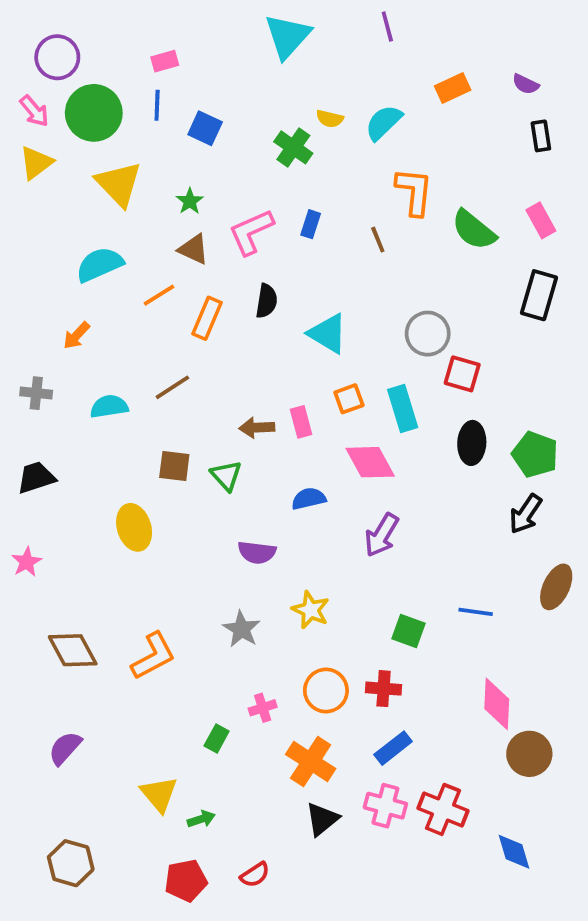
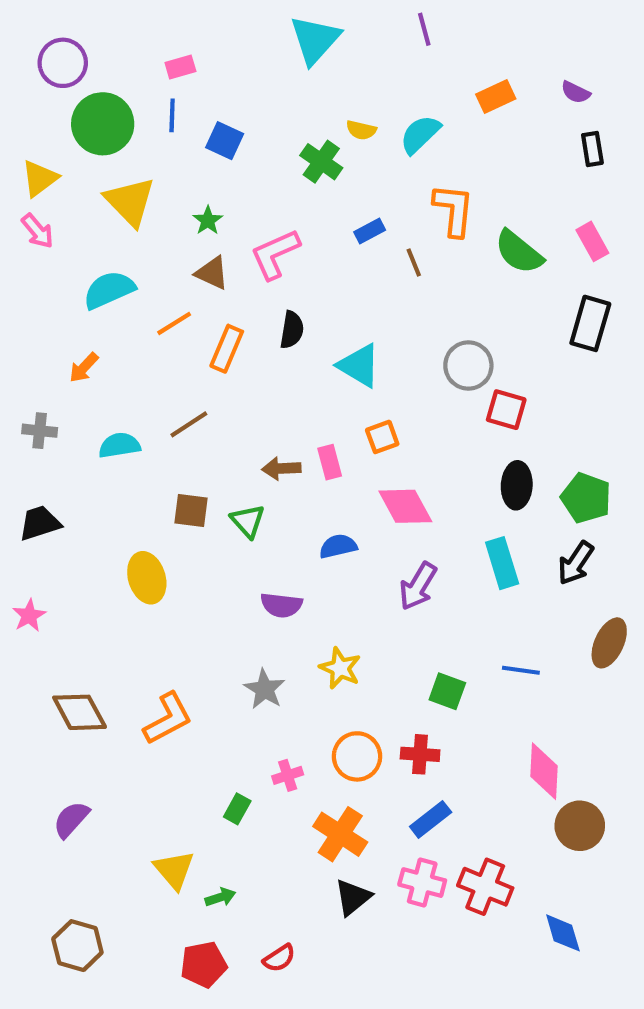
pink arrow: (34, 111) -> (38, 231), moved
blue rectangle: (311, 224) -> (370, 231), moved, turned 44
cyan rectangle: (403, 408) -> (502, 563), moved

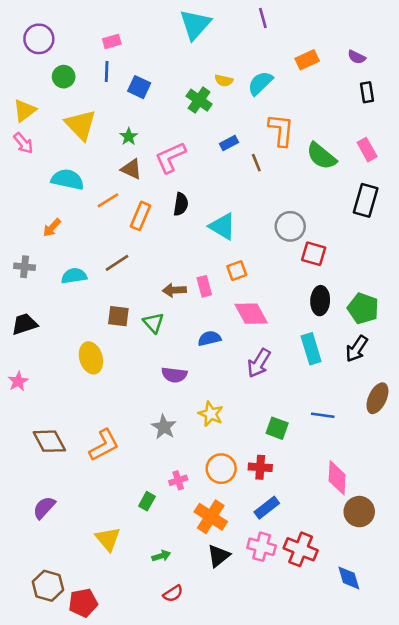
green circle: (103, 124) -> (64, 77), size x0.6
cyan semicircle: (109, 290) -> (68, 179), turned 36
green arrow: (220, 897) -> (161, 556), moved
red pentagon: (204, 964) -> (83, 603), moved

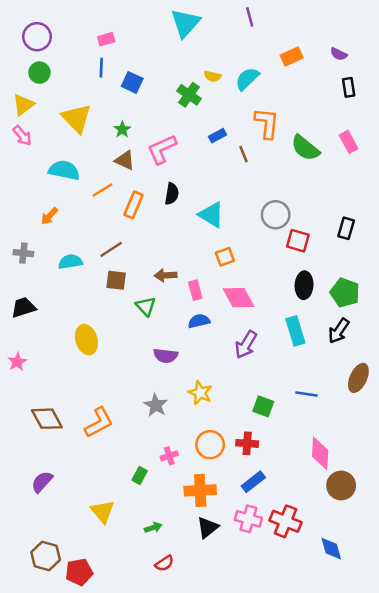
green circle: (64, 77) -> (39, 73), moved
black rectangle: (366, 200) -> (346, 228), moved, size x0.7
pink rectangle: (204, 286) -> (195, 290), moved
brown square: (118, 316) -> (116, 280), moved
orange cross: (211, 517) -> (200, 490), turned -36

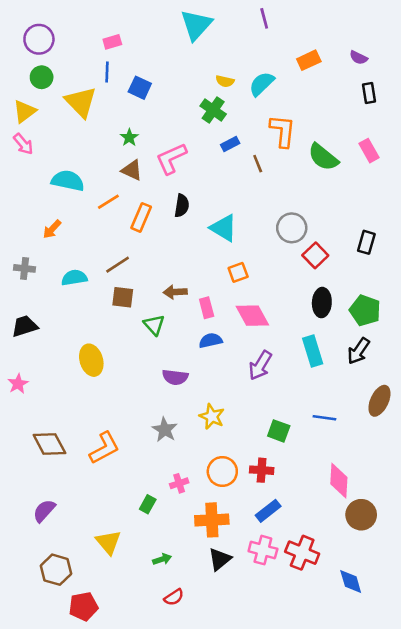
green cross: (189, 95) -> (213, 110), moved
yellow triangle: (77, 118) -> (81, 102), moved
red square: (298, 241) -> (315, 255), turned 30
brown hexagon: (46, 556) -> (56, 570), moved

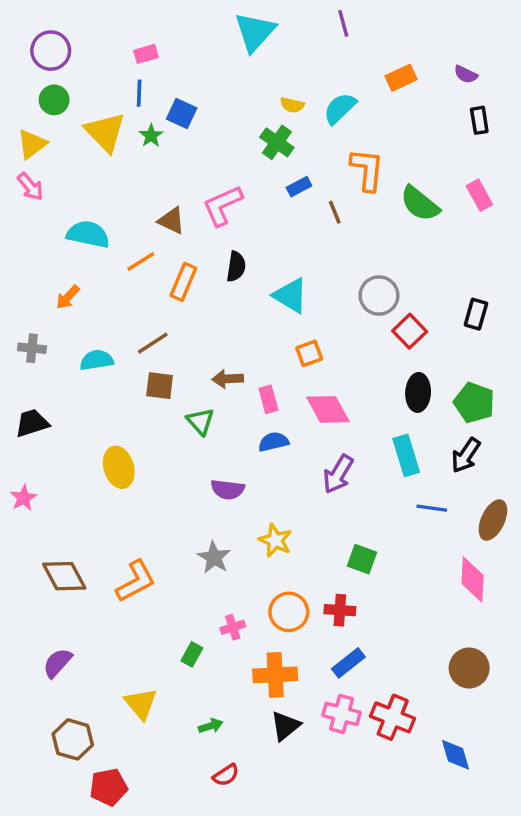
green star: (129, 137) -> (151, 136), moved
blue line: (324, 418) -> (432, 508), moved
pink diamond: (339, 481) -> (473, 580), moved

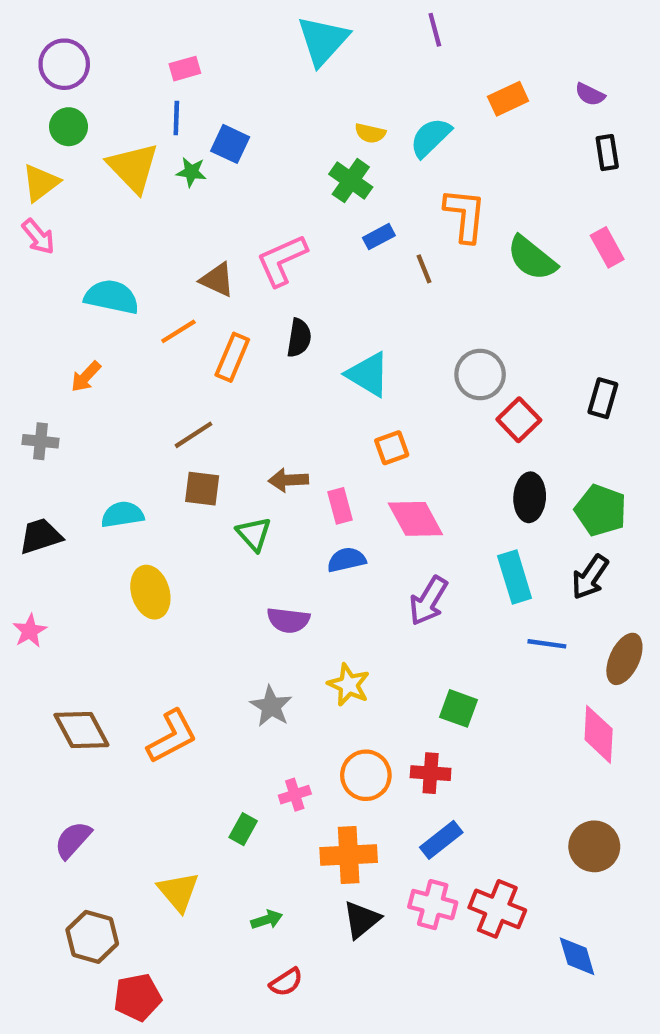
green star: (151, 136) -> (191, 172), turned -30
cyan semicircle: (97, 360) -> (122, 515), moved

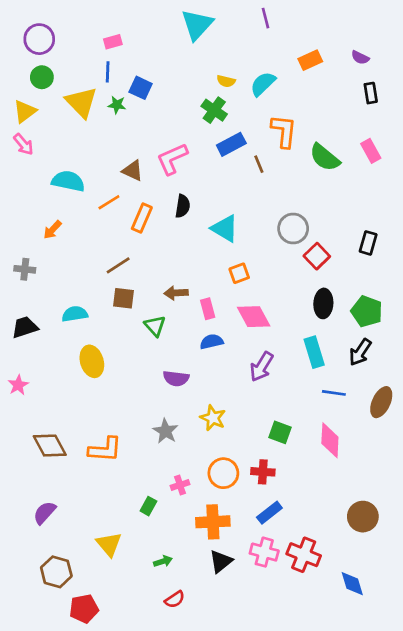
blue rectangle: (379, 237) -> (231, 144), size x1.5
pink diamond: (599, 734) -> (330, 440), moved
orange L-shape: (172, 736) -> (105, 449), turned 32

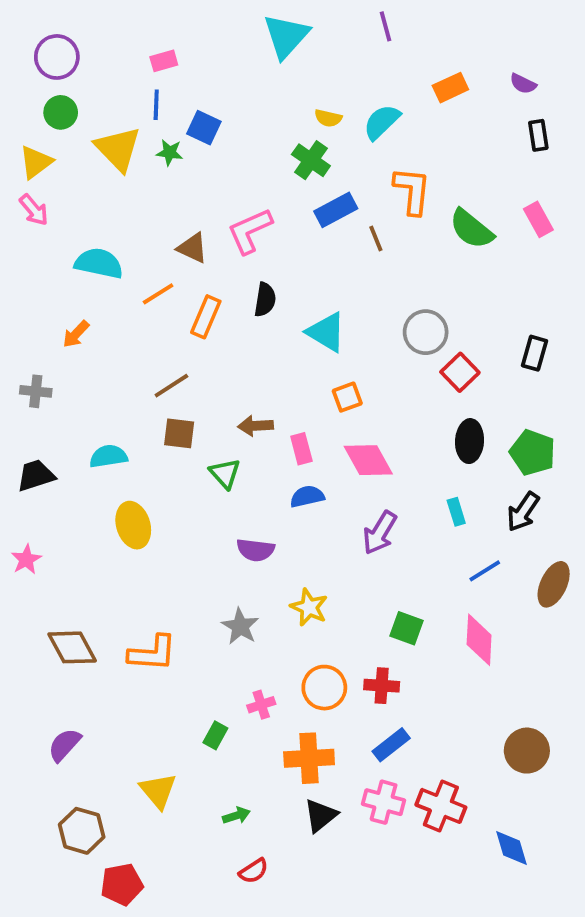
cyan rectangle: (314, 352) -> (456, 512), size x0.6
blue line: (334, 393) -> (485, 571), turned -40

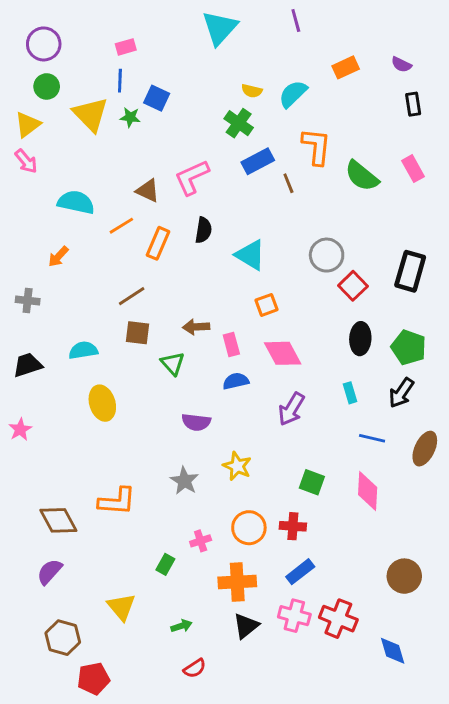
black rectangle: (534, 353) -> (410, 271), size x1.5
blue line: (485, 571) -> (372, 438), turned 45
brown diamond: (72, 647) -> (58, 520), moved

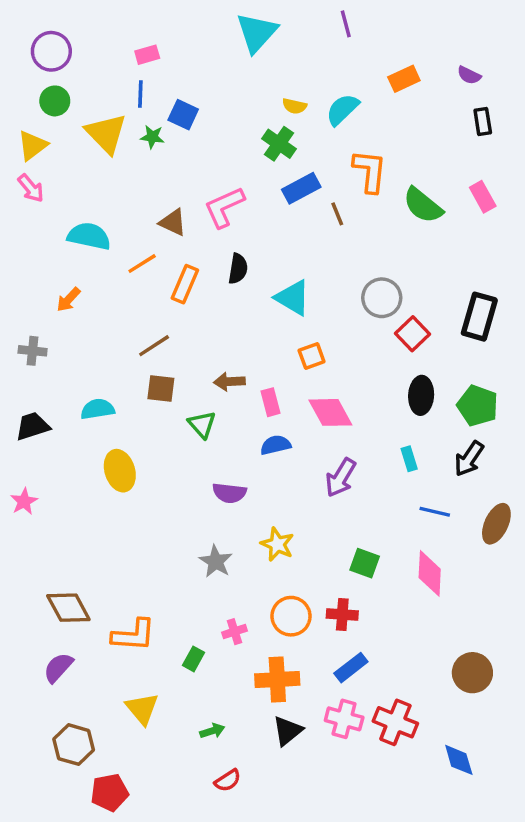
orange L-shape: (117, 501) -> (134, 635), moved

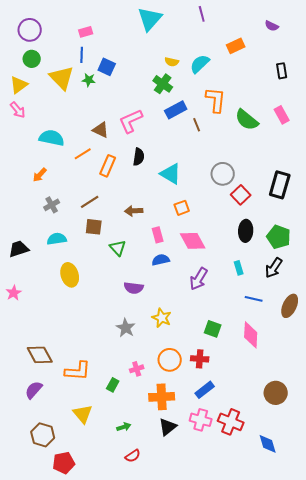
purple semicircle: (469, 75) -> (272, 26), moved
gray cross: (33, 351) -> (52, 205), moved, turned -35
brown arrow: (229, 382) -> (134, 211), moved

